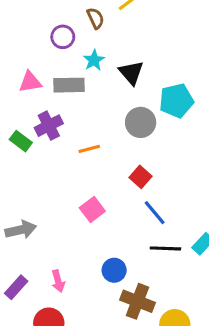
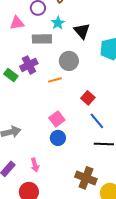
pink triangle: (30, 82) -> (17, 23), moved
gray circle: (141, 122) -> (69, 61), moved
blue circle: (114, 270) -> (58, 138), moved

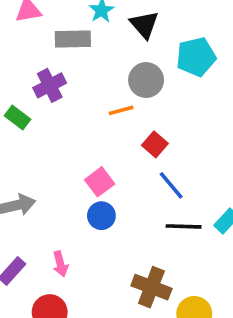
gray circle: (69, 61) -> (146, 80), moved
green rectangle: (11, 75) -> (18, 118), moved
orange line: (55, 80) -> (121, 110), moved

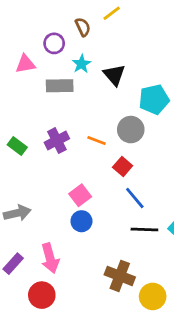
gray circle: (146, 80) -> (131, 130), moved
purple cross: (50, 85) -> (57, 141), moved
orange line: (121, 110) -> (97, 141), turned 36
pink arrow: (60, 264) -> (50, 258), size x1.5

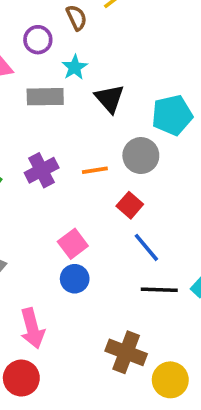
black triangle: (114, 75) -> (110, 99), moved
orange line: (97, 141) -> (95, 170), turned -30

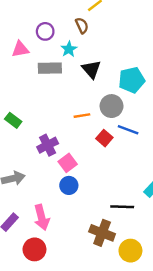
brown semicircle: (76, 18) -> (82, 26), moved
purple cross: (42, 170) -> (48, 145), moved
blue line: (146, 247) -> (128, 130), moved, turned -30
black line: (159, 290) -> (122, 207), moved

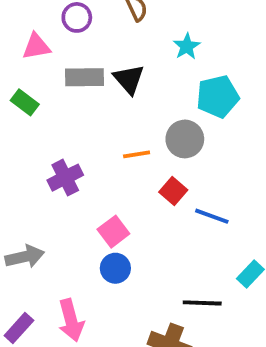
cyan star: (69, 49) -> (187, 46), moved
black triangle: (91, 69) -> (129, 79), moved
green rectangle: (13, 120) -> (25, 102), moved
blue line: (128, 130) -> (212, 216), moved
purple cross: (48, 145) -> (65, 178), moved

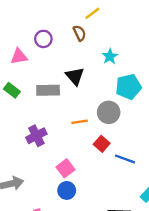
gray rectangle: (85, 77) -> (48, 90), moved

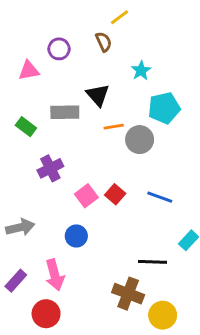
green rectangle: (12, 90) -> (26, 127), moved
orange line: (80, 122) -> (114, 127), moved
red square: (102, 144) -> (115, 194), moved
pink square: (66, 168) -> (86, 196), moved
blue circle: (67, 190) -> (76, 236), moved

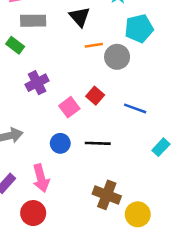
gray rectangle: (65, 112) -> (33, 21), moved
red square: (115, 194) -> (95, 96), moved
black line: (153, 262) -> (98, 143), moved

